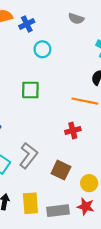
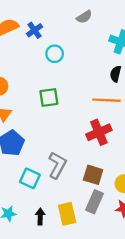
gray semicircle: (76, 19) -> (84, 17), turned -42
red cross: (73, 130) -> (99, 132), size x1.5
gray rectangle: (58, 211) -> (95, 202), moved, turned -50

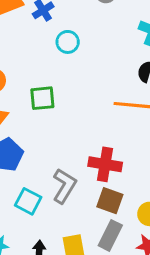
green square: (49, 97) -> (42, 98), moved
red cross: (99, 132) -> (105, 164), moved, turned 30

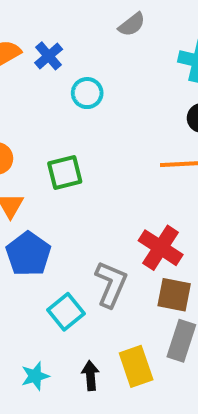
red cross: (105, 164) -> (161, 248), turned 32
cyan square: (28, 201) -> (66, 312), turned 32

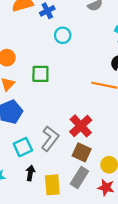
black arrow: (90, 376) -> (30, 173), moved

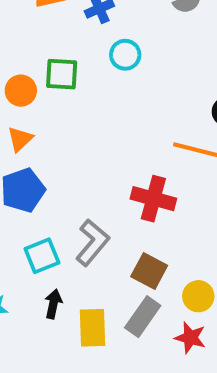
green square: (40, 74) -> (62, 74), moved
red cross: (81, 126) -> (153, 199), moved, turned -35

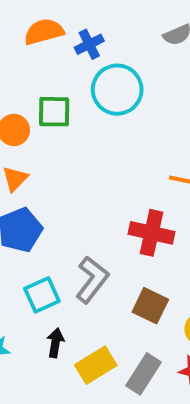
cyan circle: (125, 55) -> (117, 90), size x1.6
gray rectangle: (143, 317) -> (143, 374), moved
yellow rectangle: (92, 328) -> (96, 365), turned 63

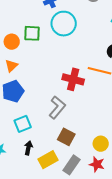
red cross: (151, 233) -> (73, 79), moved
gray L-shape: (92, 280) -> (57, 107), moved
brown square: (150, 306) -> (66, 137), moved

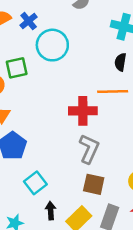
gray L-shape: (57, 107) -> (89, 149), moved

